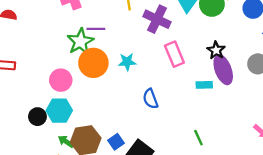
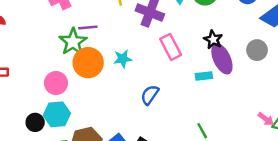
blue semicircle: (150, 99) -> (150, 95), turned 60

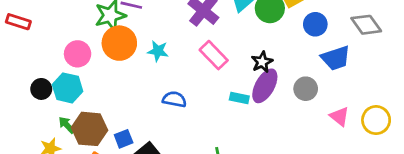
pink rectangle: (171, 47) -> (214, 55), turned -35
purple ellipse: (222, 59) -> (265, 86), turned 36
blue semicircle: (150, 95) -> (174, 99), turned 48

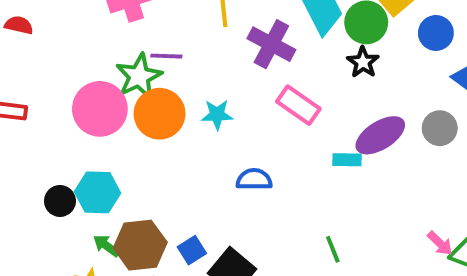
pink circle: (78, 54) -> (100, 109), moved, size x1.4
black star: (262, 62) -> (363, 62), moved
purple ellipse: (265, 86) -> (380, 135), turned 40

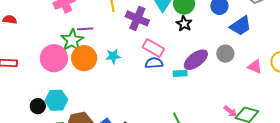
blue semicircle: (254, 179) -> (154, 63), moved

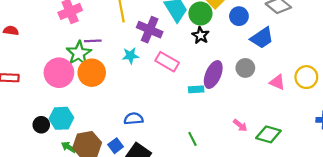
cyan star: (113, 56) -> (130, 56), moved
purple ellipse: (196, 60) -> (213, 75), turned -30
blue semicircle: (154, 63) -> (134, 119), moved
pink arrow: (230, 111) -> (240, 125), moved

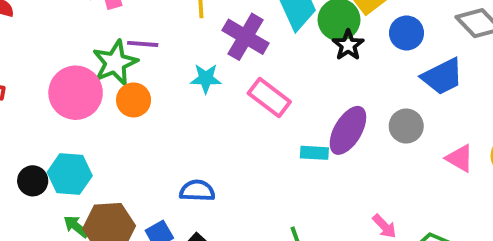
black star: (200, 35) -> (348, 45), moved
orange circle: (92, 73) -> (134, 100), size x0.7

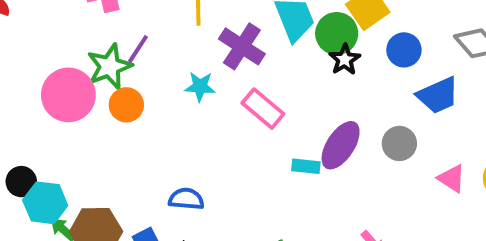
purple line: (143, 44) -> (138, 49), turned -64
cyan hexagon: (70, 174) -> (45, 203), moved

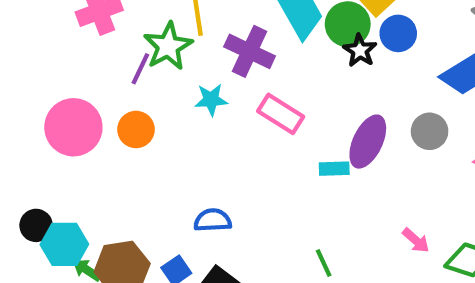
blue circle: (404, 50) -> (398, 33), moved
green star: (109, 67) -> (168, 46), moved

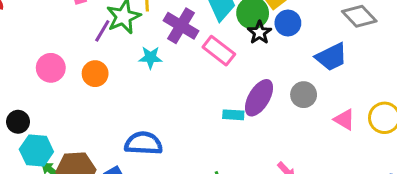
pink rectangle: (281, 114) -> (219, 51), moved
pink circle: (73, 127) -> (51, 68), size x0.7
blue semicircle: (213, 220) -> (143, 143), size x1.4
black circle: (36, 225) -> (18, 122), moved

